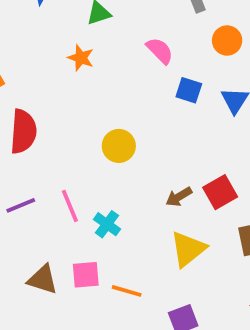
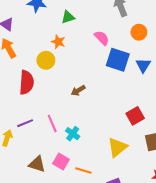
blue square: (189, 90) -> (118, 60), size x1.6
yellow circle: (119, 146) -> (46, 60), moved
brown arrow: (179, 197) -> (78, 90), moved
pink square: (86, 275) -> (61, 162), turned 35

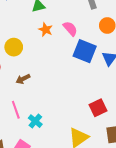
orange star: (58, 42) -> (46, 30), moved
brown arrow: (78, 90) -> (23, 79), moved

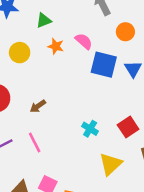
yellow circle: (14, 47) -> (20, 53), moved
cyan cross: (35, 121) -> (90, 129), moved

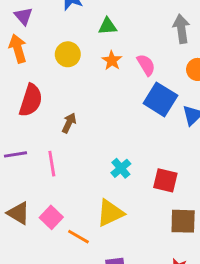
brown arrow: (38, 106) -> (69, 123), turned 133
red square: (128, 127) -> (165, 180), turned 30
yellow triangle: (111, 164) -> (110, 213), moved

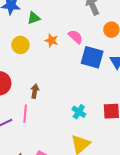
green triangle: (108, 26) -> (34, 18), moved
pink line: (52, 164) -> (25, 114), moved, turned 30

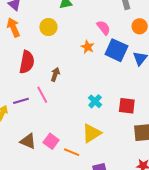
orange star: (51, 40) -> (88, 47), moved
pink line: (25, 114) -> (42, 95), turned -42

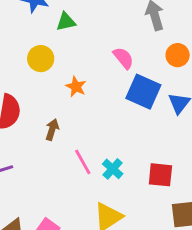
orange star: (88, 47) -> (76, 87), moved
pink line: (42, 95) -> (83, 162), moved

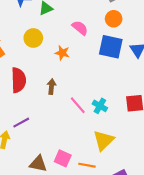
orange circle: (178, 55) -> (114, 19), moved
pink semicircle: (123, 58) -> (80, 28), moved

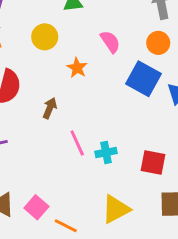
cyan cross: (100, 106) -> (106, 152), turned 32
yellow triangle: (104, 140) -> (116, 209), moved

